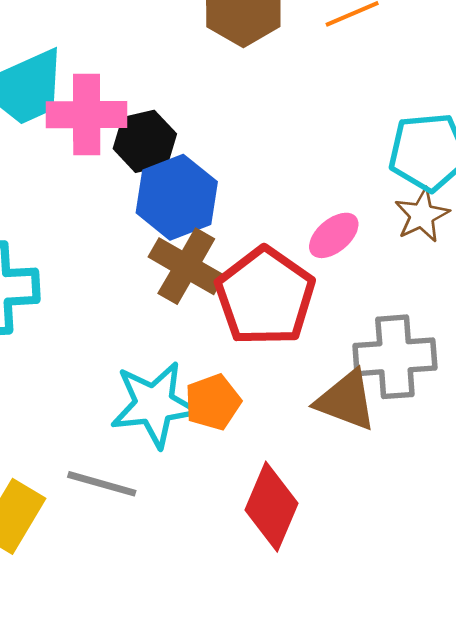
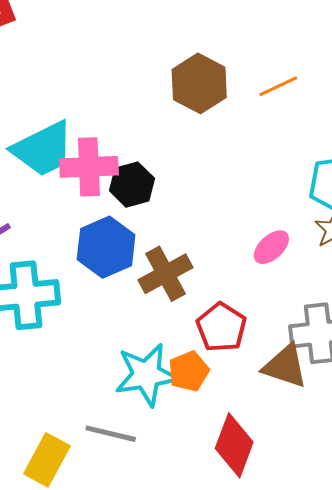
blue hexagon: (177, 197) -> (106, 247), moved
brown cross: (186, 266) -> (166, 274), turned 34
red pentagon: (265, 296) -> (221, 327), moved, size x0.7

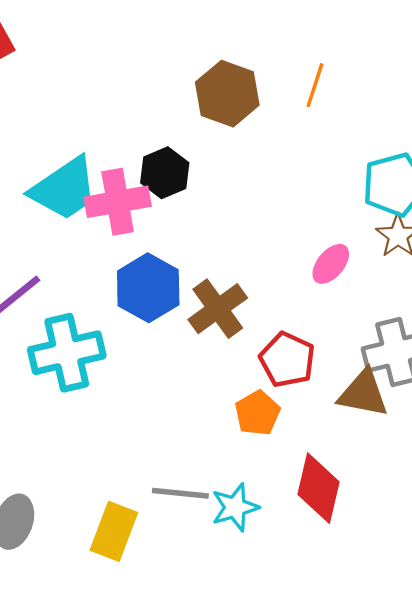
orange line: (278, 86) -> (315, 85), turned -39
black hexagon: (132, 185) -> (165, 173), moved
cyan star: (146, 375) -> (235, 507), moved, size x0.7

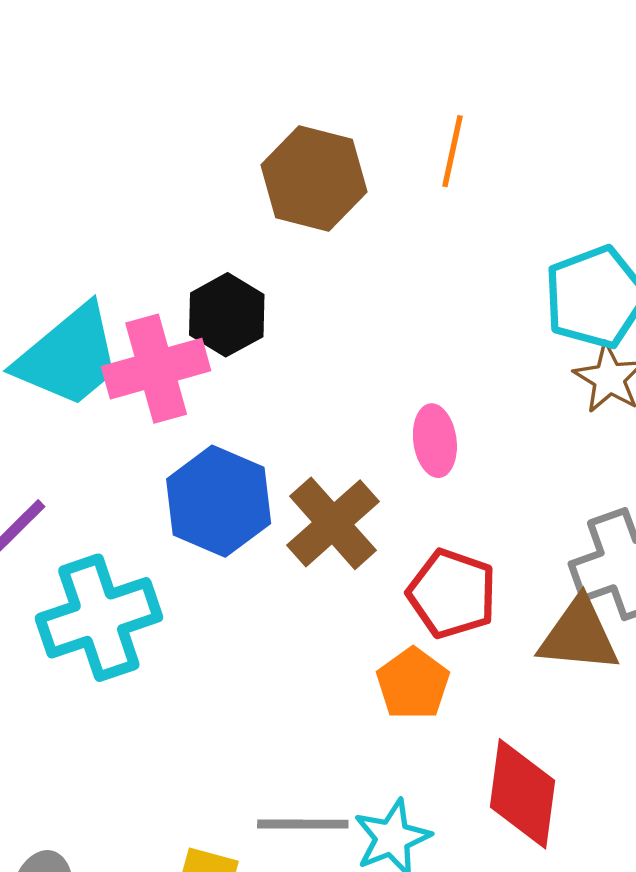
pink ellipse: (331, 264) -> (435, 441), moved, turned -42

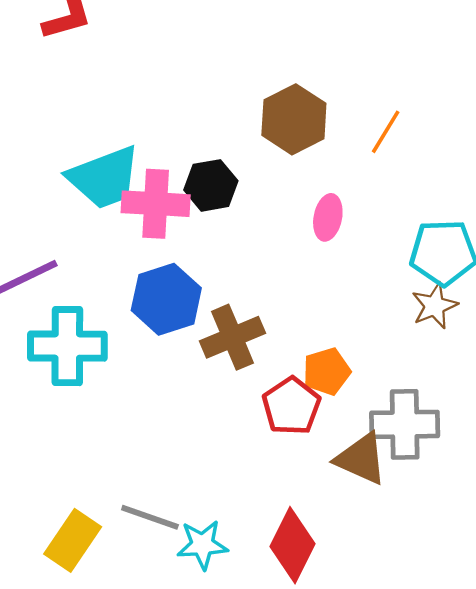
pink ellipse: (435, 441) -> (328, 217), moved
orange pentagon: (413, 684) -> (327, 371), moved

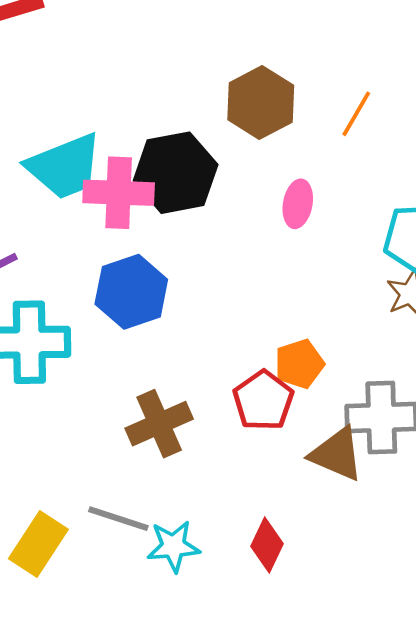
black hexagon: (211, 185) -> (176, 173), size x1.5
brown cross: (233, 337) -> (159, 424), moved
red diamond: (293, 545) -> (267, 545), size x0.7

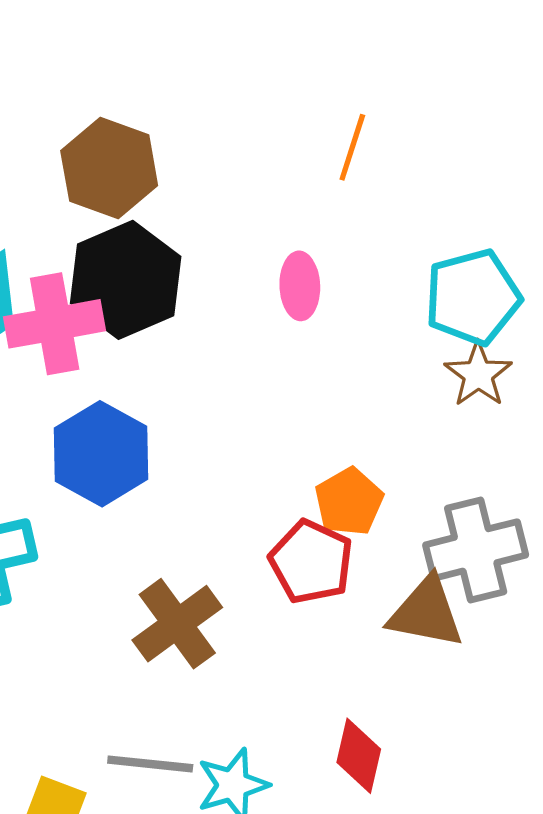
brown hexagon: (261, 103) -> (109, 168), moved

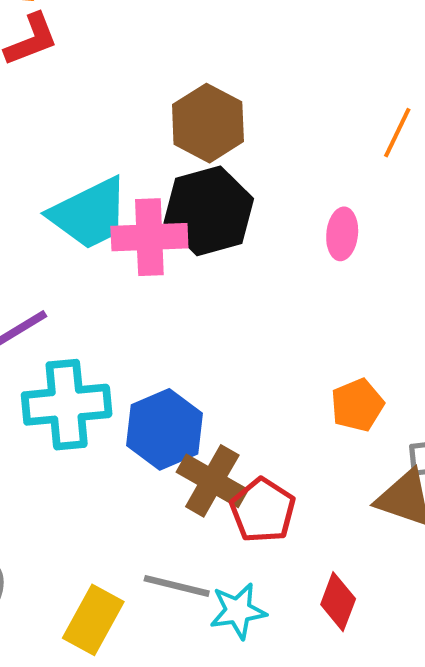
blue hexagon: (101, 454) -> (165, 429), moved
red pentagon: (311, 562) -> (263, 510), moved
brown cross: (177, 624) -> (212, 481), turned -32

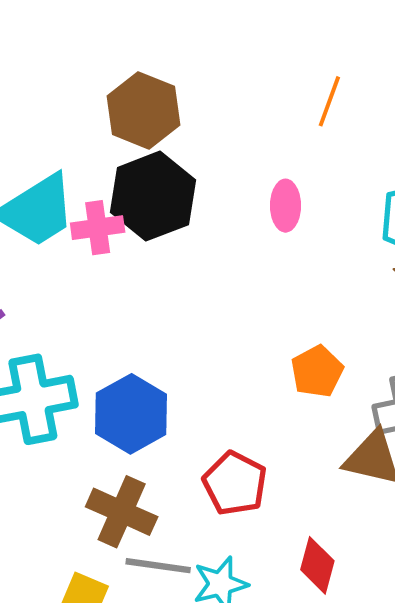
pink cross: (149, 237) -> (98, 228), size x0.7
brown cross: (212, 481) -> (122, 512), moved

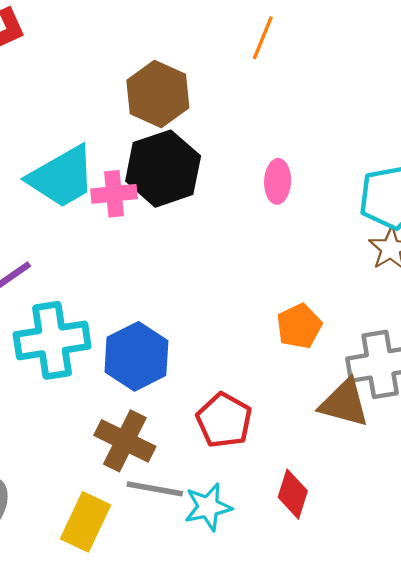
orange line: (329, 101) -> (263, 38), moved

